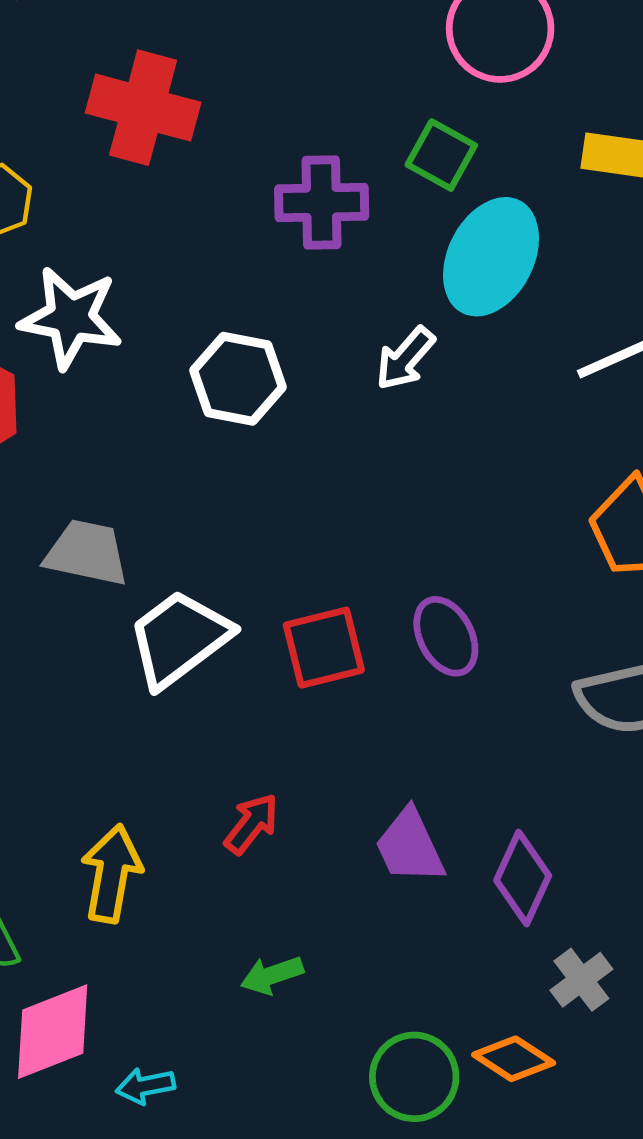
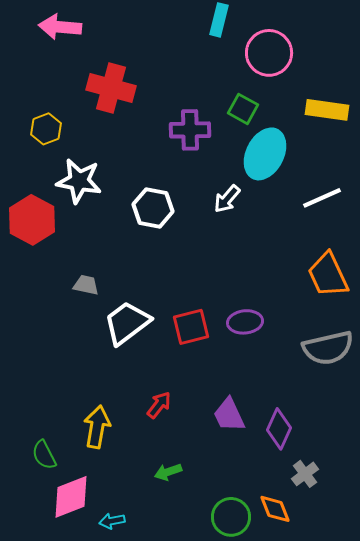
gray trapezoid: (87, 553) -> (86, 285), size x0.7
purple ellipse: (446, 636) -> (245, 322), turned -68
orange diamond: (514, 1059) -> (275, 509), turned 36

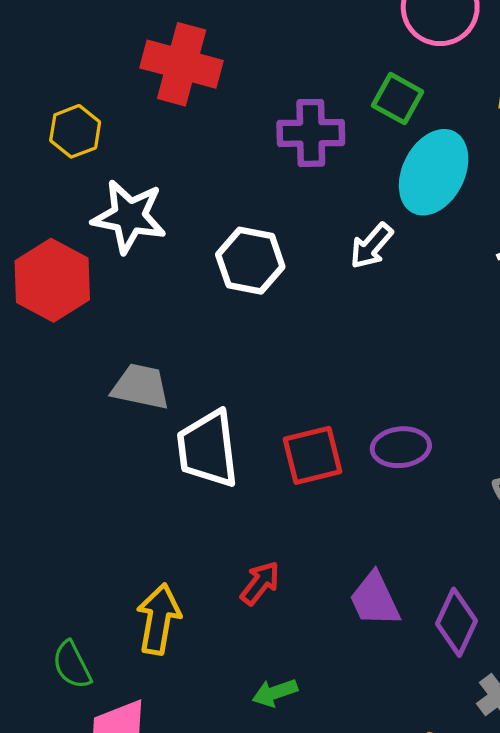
gray trapezoid: (86, 285) -> (141, 387), size x1.4
white trapezoid: (127, 323) -> (208, 449), turned -60

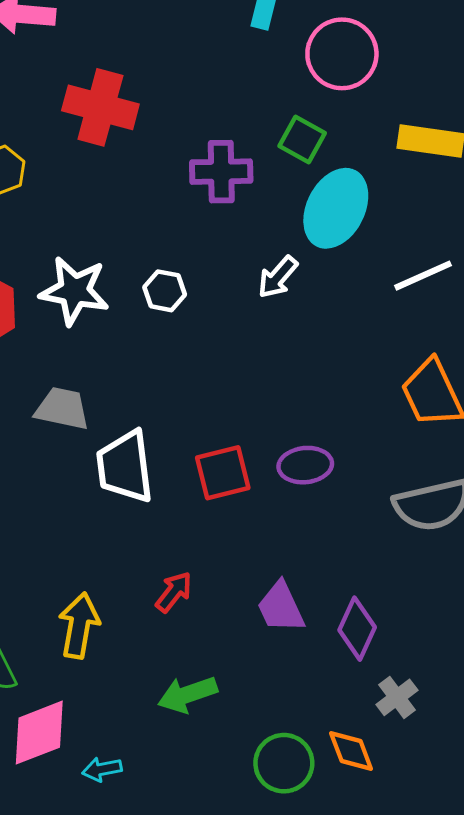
white star: (129, 216) -> (74, 291), moved
white hexagon: (250, 261) -> (165, 291), size x0.7
green arrow: (275, 693) -> (188, 694), size x1.4

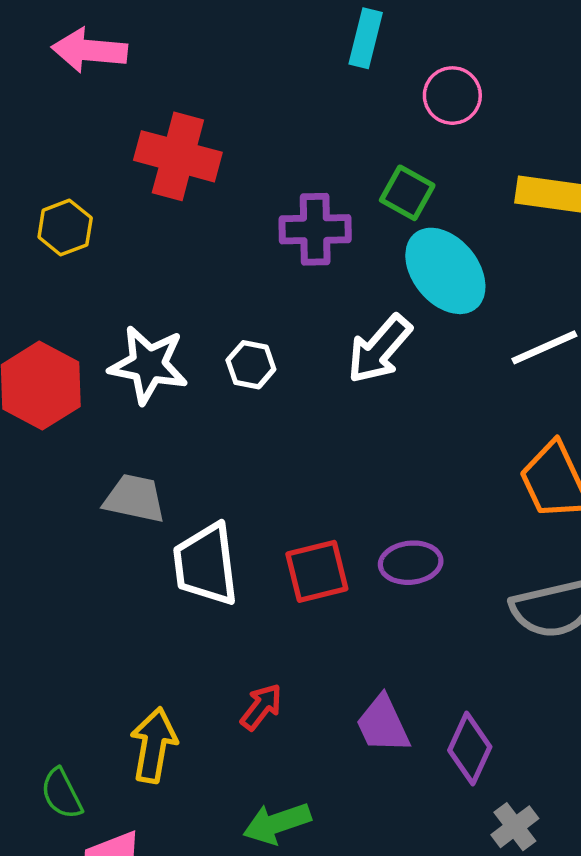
pink circle: (342, 54) -> (452, 96), size x0.7
cyan ellipse: (336, 208) -> (445, 271), turned -66
white arrow: (278, 277) -> (379, 349), size x1.4

